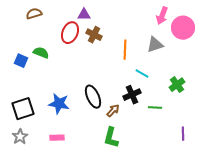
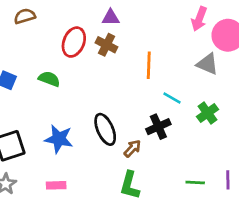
purple triangle: (84, 15) -> (111, 18), moved
gray triangle: (155, 45) -> (207, 64), moved, turned 42
green semicircle: (41, 53) -> (49, 79), moved
green cross: (177, 85) -> (207, 113), moved
green line: (155, 108) -> (195, 183), moved

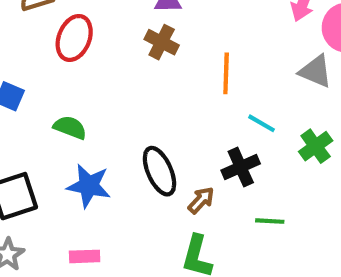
red ellipse: (74, 42) -> (74, 38), moved
green semicircle: (49, 79) -> (70, 127), moved
green line: (195, 183) -> (270, 221), moved

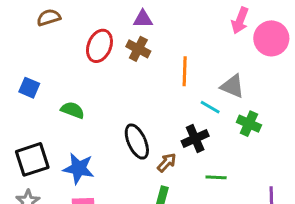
red ellipse: (74, 38) -> (99, 46), moved
gray triangle: (316, 71) -> (232, 86), moved
green cross: (316, 146) -> (249, 124), turned -30
blue star: (89, 186) -> (79, 168), moved

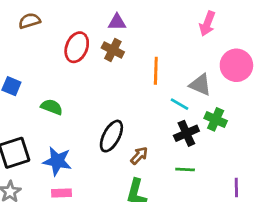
pink circle: (271, 38) -> (236, 65), moved
black cross: (195, 139) -> (186, 133), moved
black ellipse: (137, 142) -> (111, 136), turned 52

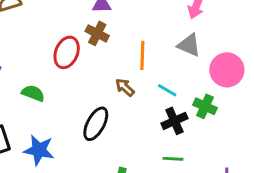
red ellipse: (77, 47) -> (67, 52), moved
pink circle: (236, 65) -> (227, 70), moved
gray triangle: (200, 85) -> (189, 45), moved
brown arrow: (139, 156) -> (125, 87), moved, turned -90

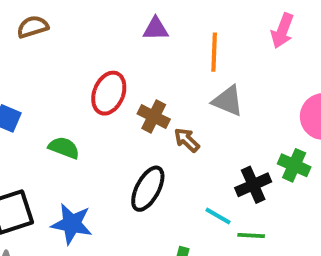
brown cross: (97, 33) -> (154, 117), moved
gray triangle: (189, 45) -> (228, 101), moved
orange line: (142, 55) -> (214, 52), moved
cyan line: (167, 90) -> (218, 216), moved

